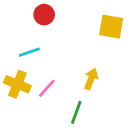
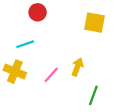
pink line: (47, 88) -> (51, 75), moved
green line: (76, 112) -> (93, 95), moved

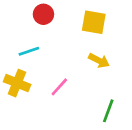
yellow square: (95, 23) -> (94, 22), moved
yellow arrow: (77, 67) -> (99, 61), moved, turned 96

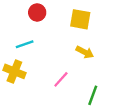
pink line: (59, 87) -> (61, 79), moved

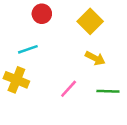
yellow square: (80, 19) -> (90, 21), turned 35
green line: (93, 95) -> (108, 91), moved, turned 72

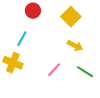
cyan line: (28, 49) -> (22, 39), turned -42
green line: (108, 91) -> (85, 72), turned 30

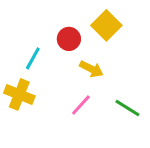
red circle: (33, 11) -> (69, 39), moved
yellow arrow: (75, 46) -> (91, 69), moved

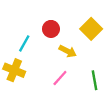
yellow square: (106, 25) -> (91, 29), moved
green line: (127, 108) -> (94, 80), turned 48

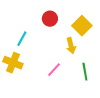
red circle: (51, 29) -> (50, 19), moved
yellow arrow: (68, 51) -> (71, 46), moved, turned 49

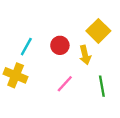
red circle: (50, 19) -> (60, 45), moved

